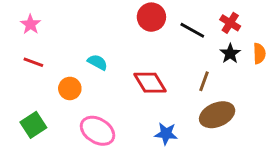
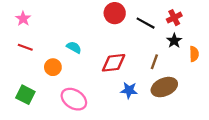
red cross: (230, 23) -> (174, 18), turned 32
orange semicircle: (259, 53) -> (194, 54), moved
red diamond: (150, 83) -> (114, 63), turned -65
green square: (33, 125) -> (25, 95), turned -30
blue star: (166, 134) -> (129, 90), moved

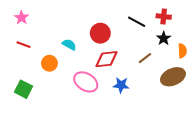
red circle: (115, 13) -> (100, 33), moved
red cross: (174, 18) -> (164, 17), turned 32
brown line: (154, 62) -> (145, 58), turned 32
brown ellipse: (164, 87) -> (173, 77), moved
pink ellipse: (74, 99) -> (86, 82), moved

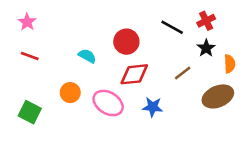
red cross: (164, 17) -> (206, 21), turned -32
orange circle: (49, 63) -> (70, 93), moved

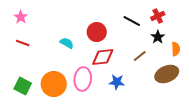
orange circle: (70, 93) -> (54, 84), moved, size x1.6
pink ellipse: (108, 103) -> (83, 79), turned 65

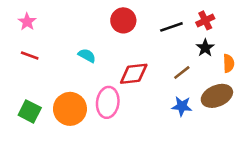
black line: (132, 21) -> (171, 27), turned -48
red circle: (97, 32) -> (123, 20), moved
blue star: (117, 82) -> (182, 106), moved

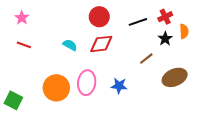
orange semicircle: (229, 63) -> (184, 31), moved
red diamond: (134, 74) -> (101, 44), moved
blue star: (182, 106) -> (119, 86), moved
green square: (30, 111) -> (13, 100), moved

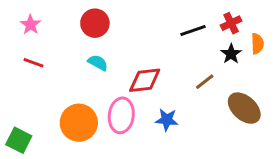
red circle: (99, 17) -> (95, 23), moved
red diamond: (101, 44) -> (145, 80), moved
brown ellipse: (175, 77) -> (244, 108), turned 65

